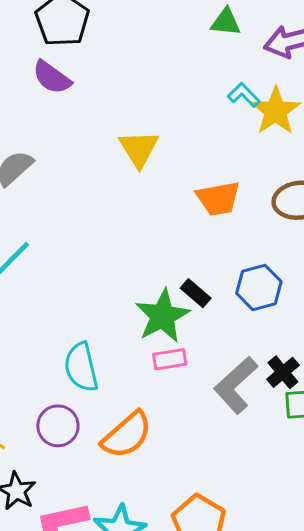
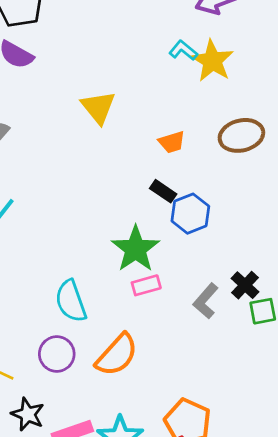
orange trapezoid: (218, 199) -> (172, 142), size x0.7
blue hexagon: (259, 287) -> (190, 214), moved
black rectangle: (196, 293) -> (163, 191), moved
gray L-shape: (236, 385) -> (206, 301), size x0.7

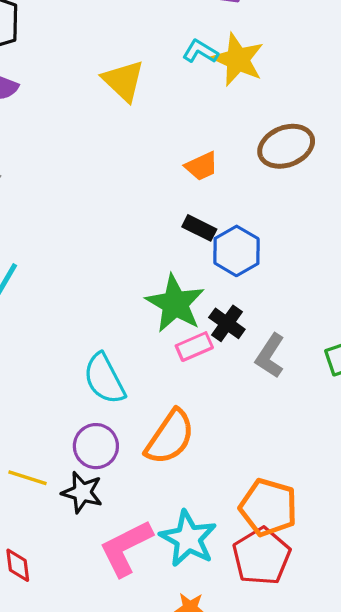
yellow triangle: (98, 107) -> (123, 81), moved
black cross: (245, 285) -> (227, 323), moved
black star: (28, 414) -> (82, 492), moved

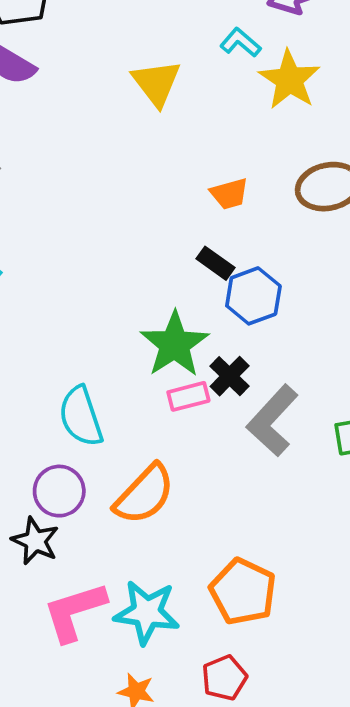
cyan L-shape: (200, 52) -> (240, 43), moved
gray L-shape: (270, 356) -> (272, 421), size x1.4
cyan star: (188, 539) -> (147, 612), turned -30
red pentagon: (261, 556) -> (224, 678), moved, size x0.7

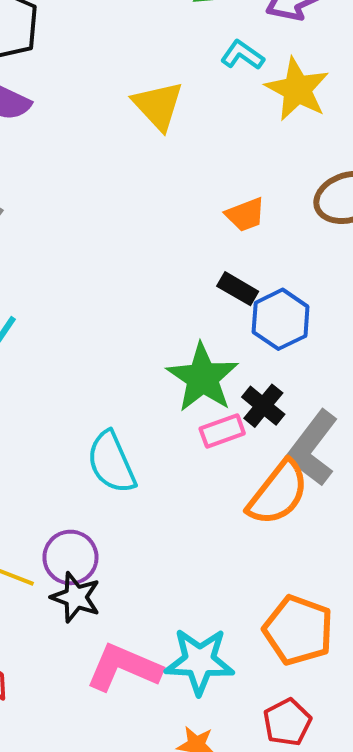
purple circle: (59, 491) -> (70, 557), moved
orange semicircle: (144, 494) -> (278, 493), moved
pink L-shape: (75, 612) -> (124, 668), turned 46

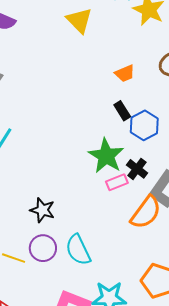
black rectangle: (238, 289) -> (122, 111), turned 30
cyan semicircle: (111, 462) -> (78, 250), moved
black star: (76, 597) -> (42, 210), moved

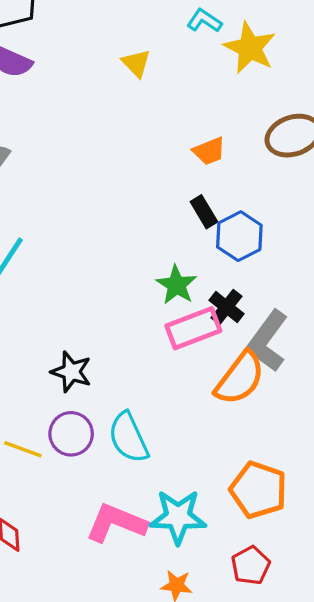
yellow triangle: (79, 20) -> (136, 63), size x0.7
green star: (106, 156) -> (176, 285), size x0.7
pink rectangle: (117, 182) -> (193, 328), size x1.5

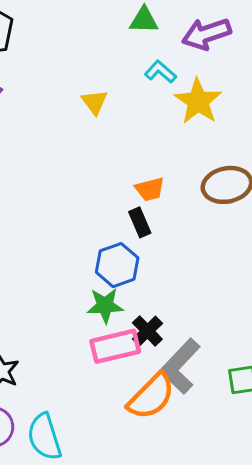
black rectangle: (204, 212) -> (140, 222), moved
blue hexagon: (239, 236) -> (117, 265), moved
green star: (176, 285) -> (105, 306), turned 30

